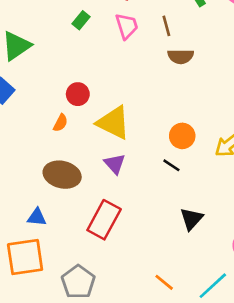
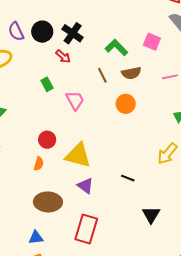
green rectangle: (81, 20) -> (47, 84), moved, turned -56
pink trapezoid: (127, 26) -> (75, 100), moved
brown semicircle: (181, 56) -> (131, 73), moved
orange circle: (182, 136) -> (126, 104), moved

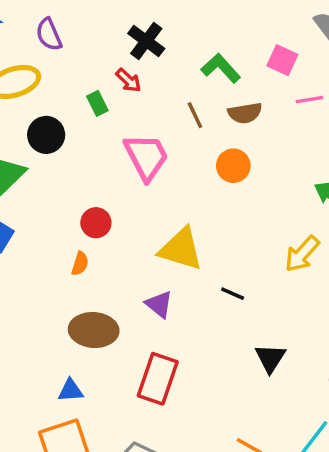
black circle: (42, 32) -> (46, 135), moved
pink line: (170, 77) -> (310, 100), moved
green rectangle: (47, 84) -> (97, 103), moved
pink trapezoid: (75, 100) -> (146, 157), size x1.4
yellow triangle: (78, 155) -> (181, 249), moved

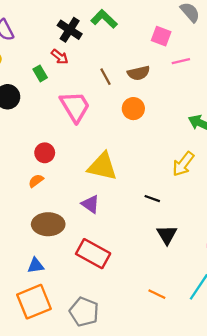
green L-shape: (221, 68) -> (104, 19), moved
orange semicircle: (80, 264) -> (36, 181), turned -140
black line: (233, 294) -> (152, 199), moved
red rectangle: (158, 379) -> (93, 254), turned -76

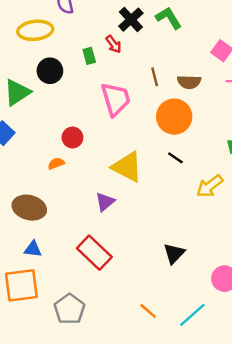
orange circle: (133, 109) -> (174, 117), size x1.5
black line: (152, 199) -> (175, 158), moved
purple triangle: (90, 204) -> (105, 202), turned 30
brown ellipse: (48, 224) -> (29, 208), moved

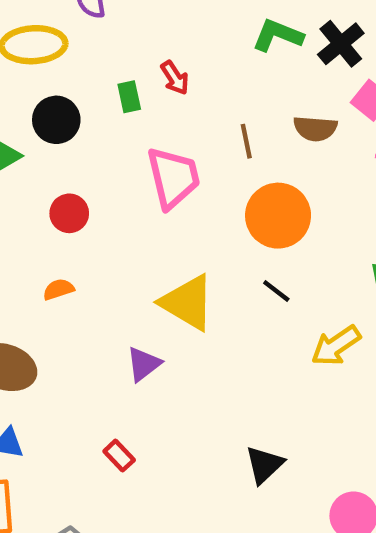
green L-shape: (169, 18) -> (278, 35), turned -40
black cross: (131, 20) -> (341, 44), moved
brown semicircle: (189, 82) -> (315, 128), moved
red circle: (72, 138) -> (69, 213), moved
red rectangle: (94, 253) -> (119, 456), size x0.5

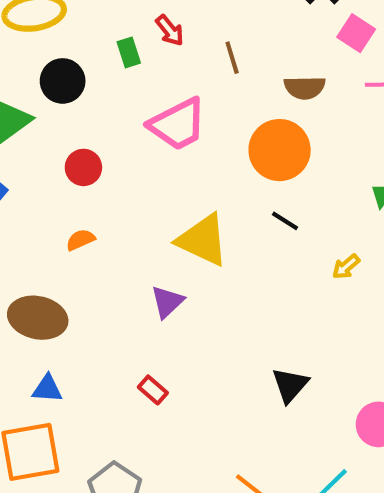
brown semicircle: (315, 128) -> (305, 88), moved
brown line: (246, 141) -> (232, 58), moved
pink trapezoid: (173, 178) -> (178, 124), turned 82
yellow arrow: (336, 346) -> (346, 267), size x0.6

